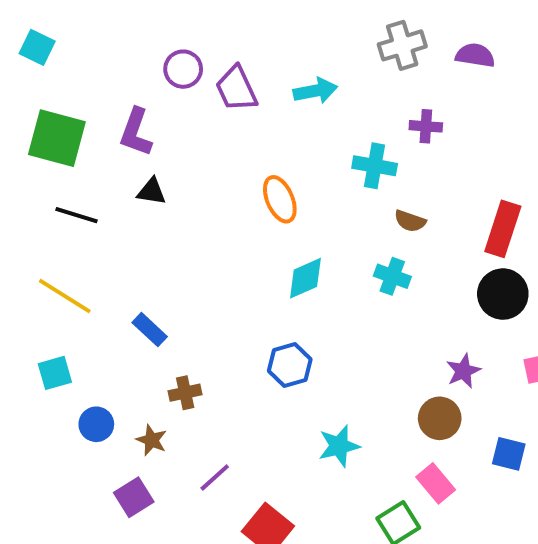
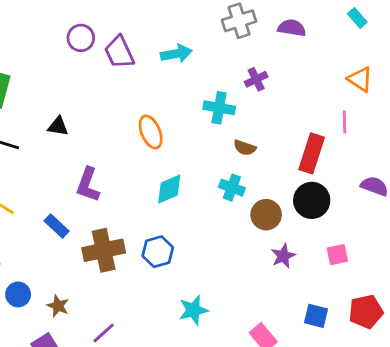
purple cross: (426, 126) -> (256, 79), turned -30
purple L-shape: (136, 132) -> (88, 185), moved
brown cross: (185, 393) -> (104, 250), moved, size x1.8
brown circle: (440, 418) -> (266, 215), moved

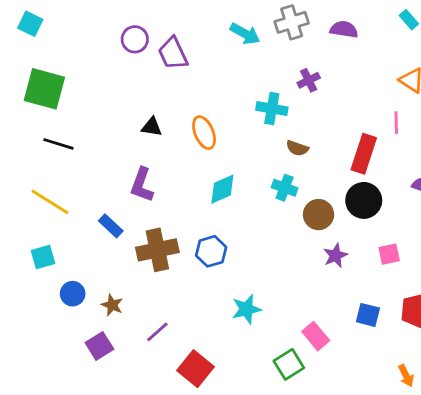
cyan arrow: (176, 54) -> (245, 34), moved, turned 40
black triangle: (58, 126) -> (152, 127), moved

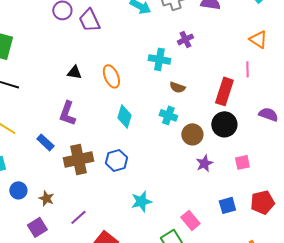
cyan diamond: (222, 189) -> (124, 116), turned -50
blue square: (368, 315) -> (227, 205), turned -30

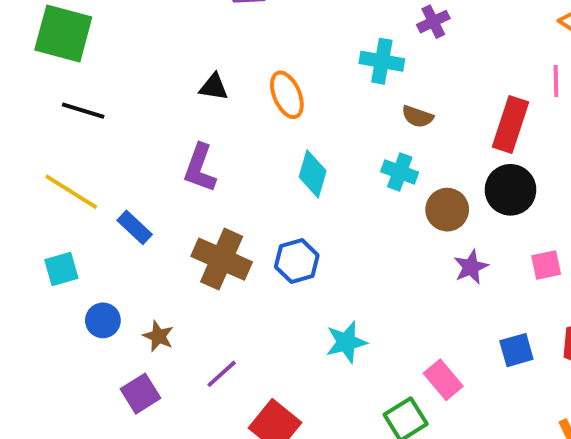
blue rectangle: (45, 142) -> (135, 227), moved
brown cross: (78, 159) -> (222, 259), turned 36

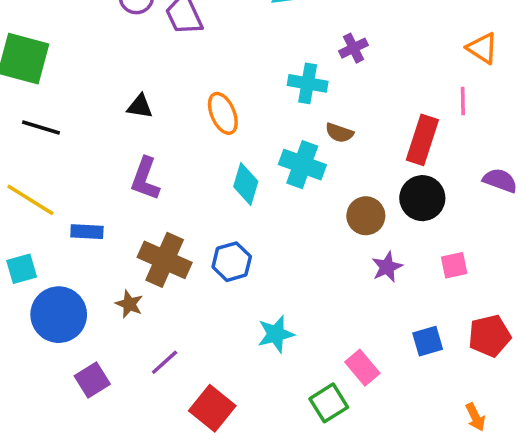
black triangle: (214, 87) -> (140, 106), moved
cyan cross: (400, 172) -> (302, 165), moved, size x1.4
blue rectangle: (135, 227) -> (87, 232), turned -40
blue circle: (103, 320) -> (59, 315), size x1.8
brown star: (158, 336) -> (129, 304), moved

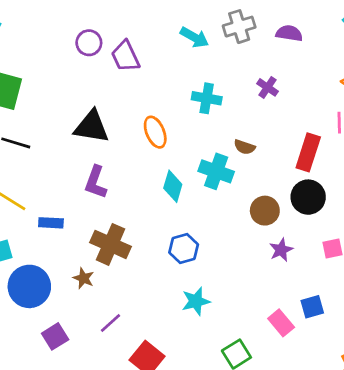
purple cross: (353, 48) -> (268, 87), moved, turned -30
cyan cross: (308, 83) -> (207, 98), moved
black triangle: (140, 106) -> (92, 127), size x1.8
blue hexagon: (232, 262) -> (184, 249), moved
pink rectangle: (362, 368) -> (281, 323), moved

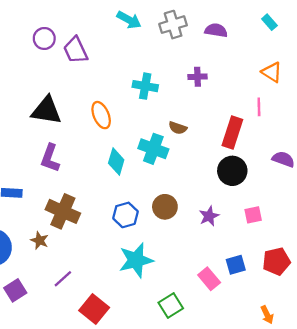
cyan arrow: (194, 37) -> (129, 20), moved
purple cross: (268, 87) -> (197, 77), turned -36
brown circle: (265, 211) -> (165, 207), moved
cyan star: (196, 301) -> (136, 260), size x1.4

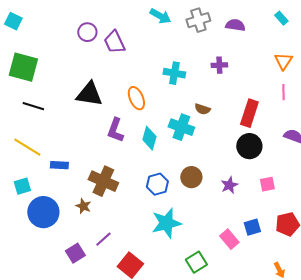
orange triangle: (272, 72) -> (283, 61), turned 30
pink line: (259, 107) -> (283, 92), moved
purple L-shape: (50, 158) -> (115, 130), moved
purple square: (15, 290) -> (75, 253), moved

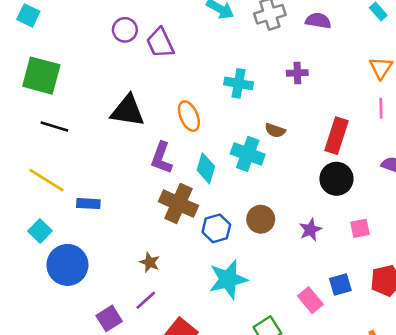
brown cross: (103, 181) -> (178, 204), moved
cyan square: (22, 186) -> (40, 231), turned -30
brown star: (83, 206) -> (150, 262), moved

